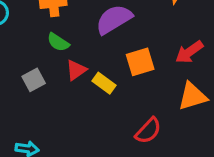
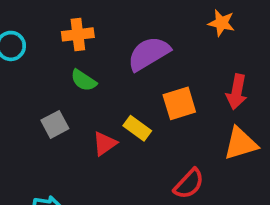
red arrow: (189, 52) -> (237, 92), turned -44
red triangle: (76, 70) -> (105, 144), moved

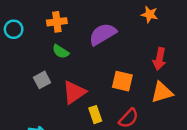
orange square: (179, 103) -> (122, 81), moved, turned 30
yellow rectangle: (137, 128) -> (95, 115), moved, turned 35
red triangle: (105, 144) -> (74, 92), size x1.5

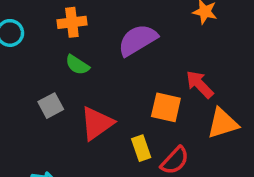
red arrow: (159, 59) -> (200, 84), moved, turned 125
yellow rectangle: (95, 115) -> (141, 148), moved

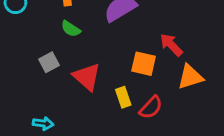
red triangle: (97, 123) -> (87, 77), turned -44

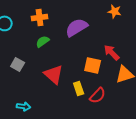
green semicircle: (71, 29) -> (43, 41), turned 112
gray square: (49, 62) -> (18, 64), moved, turned -32

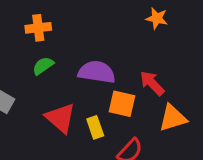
purple semicircle: (77, 27) -> (97, 72), moved, turned 40
yellow rectangle: (79, 88) -> (95, 127), moved

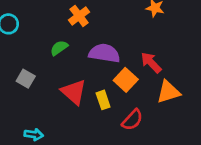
orange cross: (38, 28) -> (79, 16), moved, turned -30
orange square: (122, 104) -> (126, 80), turned 30

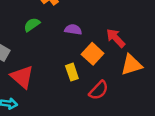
purple semicircle: (104, 53) -> (73, 30), size x0.6
red triangle: (74, 92) -> (22, 77), moved

